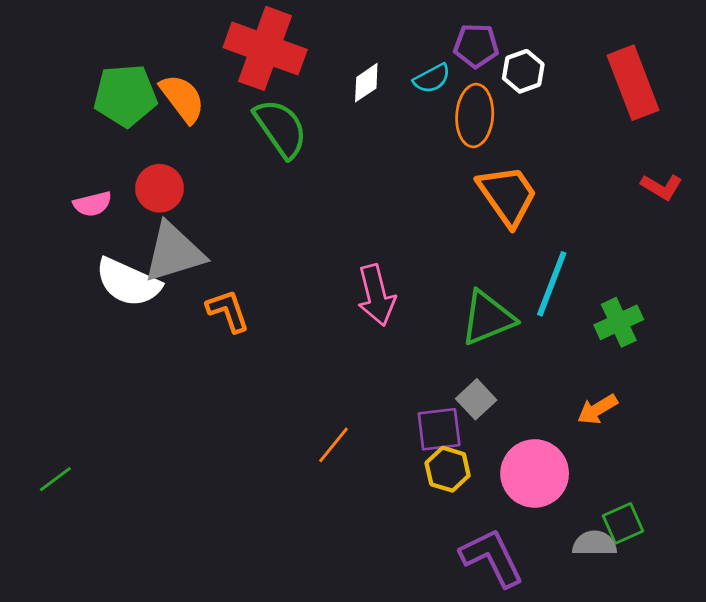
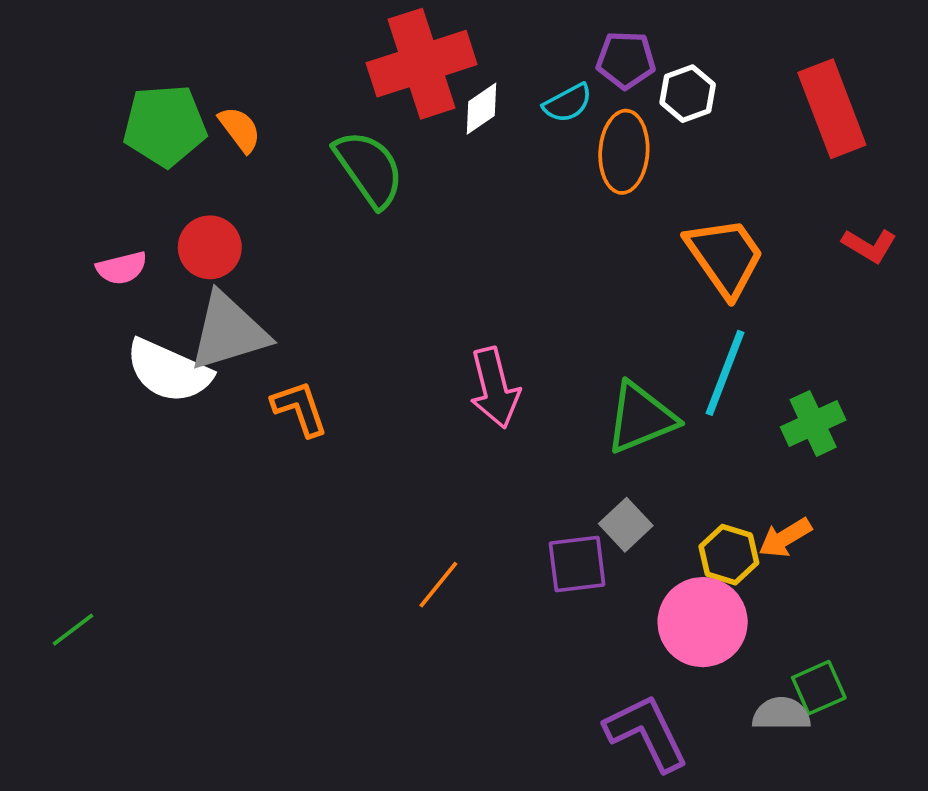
red cross: (265, 48) -> (422, 64), moved, turned -38
orange semicircle: (182, 98) -> (240, 129), size x0.7
orange trapezoid: (508, 195) -> (725, 257), moved
yellow hexagon: (448, 469) -> (729, 555), moved

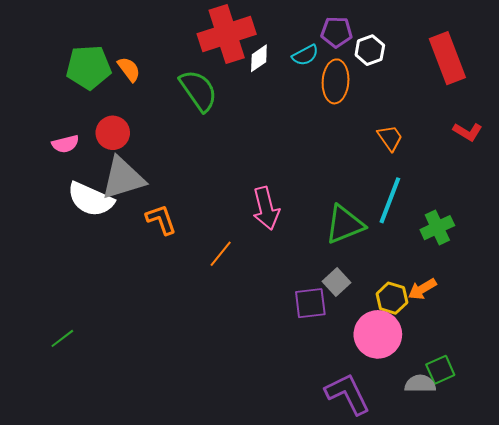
orange trapezoid: (725, 257) -> (390, 138), size x0.6
orange line: (438, 585) -> (221, 254), moved
green line: (73, 630) -> (62, 338), moved

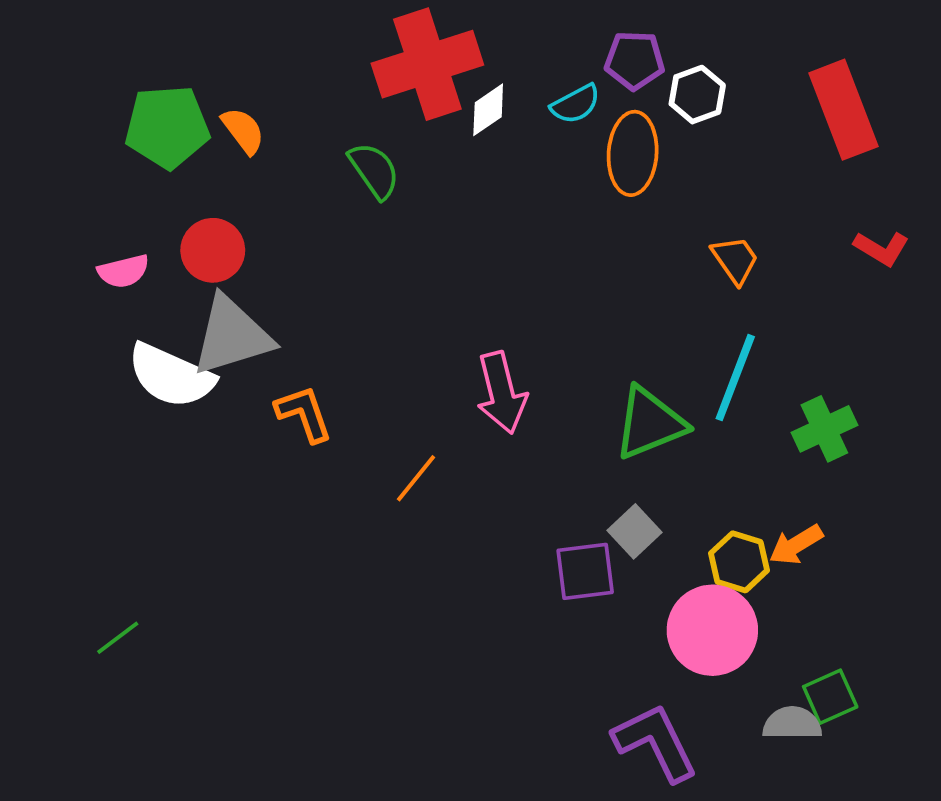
green semicircle: (198, 90) -> (374, 171), size x0.7

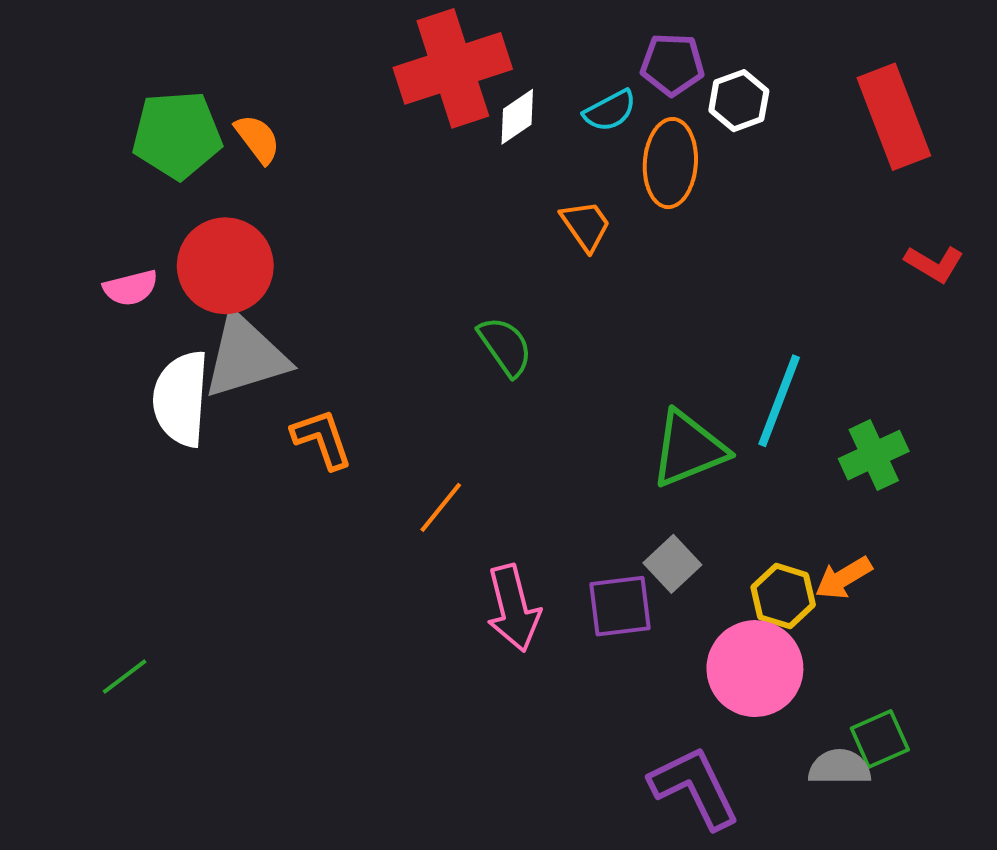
green semicircle: (374, 171) -> (505, 346), moved
red circle: (213, 250) -> (225, 266), size x1.4
orange trapezoid: (735, 260) -> (586, 225), moved
white semicircle: (171, 376) -> (181, 399), turned 70
pink arrow: (502, 393) -> (513, 608), moved

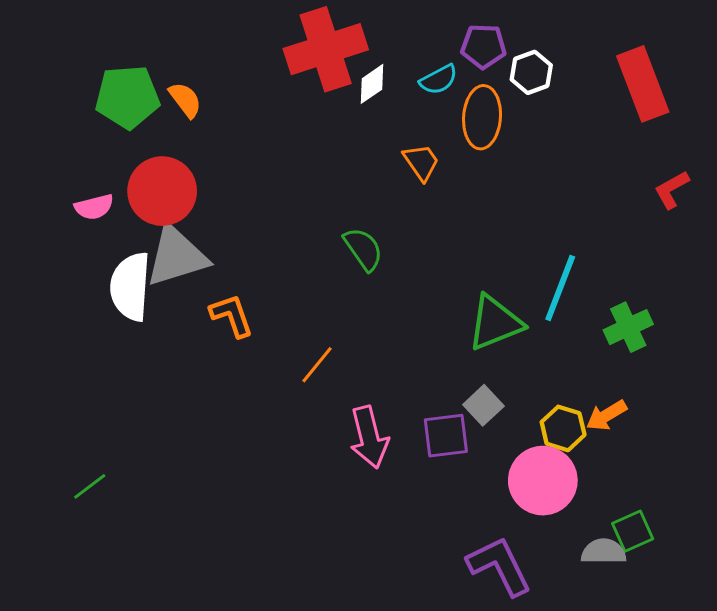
red L-shape: (934, 264) -> (672, 190), turned 120

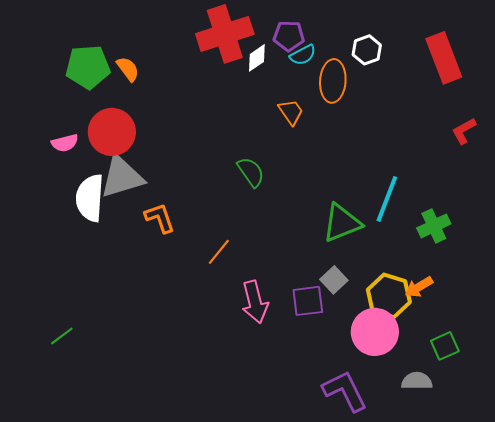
purple pentagon: (483, 46) -> (289, 36), moved
yellow hexagon: (563, 428) -> (389, 296), size x1.4
green square: (633, 531) -> (445, 346), moved

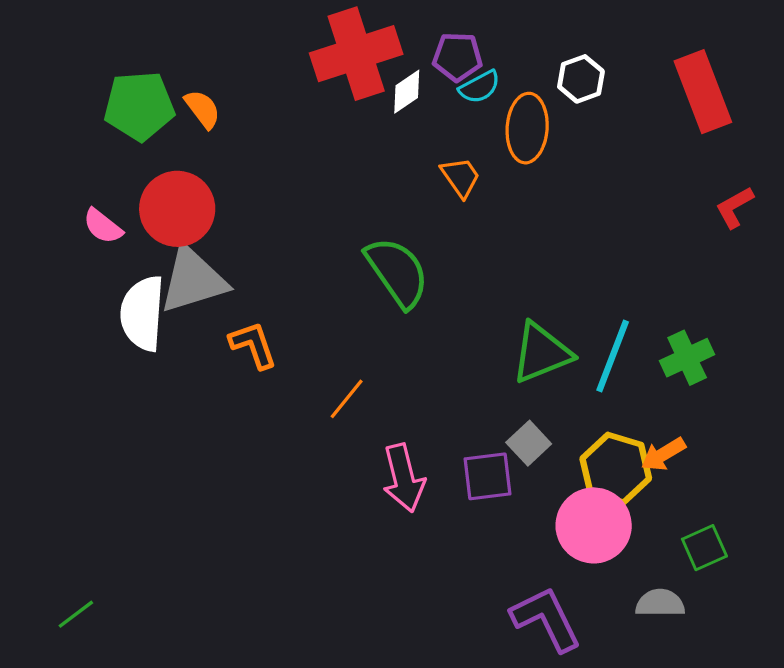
pink semicircle: (65, 143) -> (103, 226), turned 52
green semicircle: (251, 172) -> (397, 272), size x1.5
cyan line: (387, 199) -> (613, 356), moved
green line: (62, 336) -> (76, 614), moved

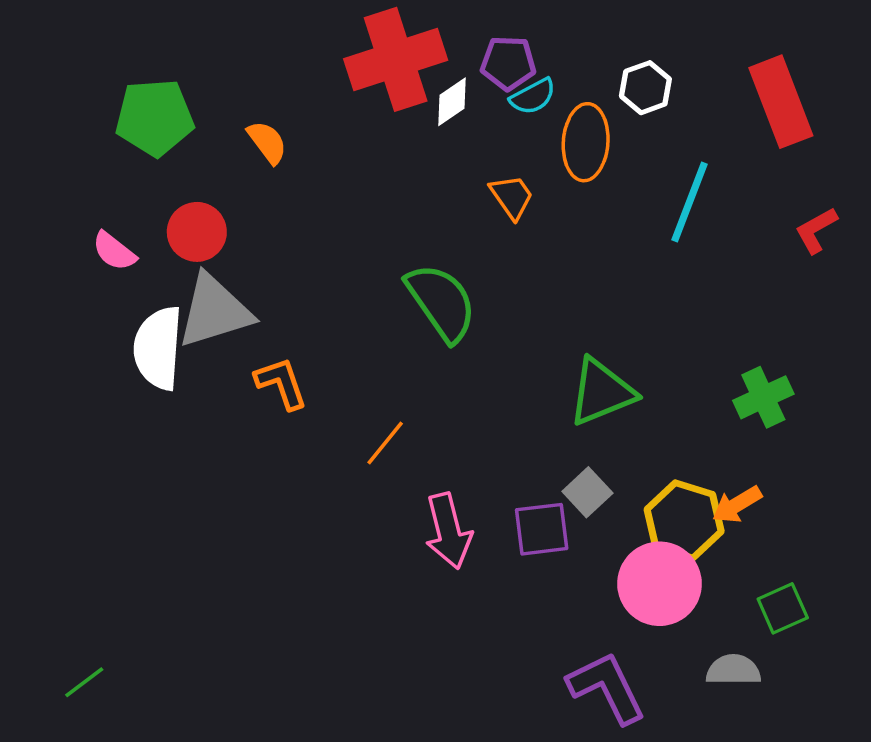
orange semicircle: (203, 109) -> (267, 142), moved
red circle: (177, 209) -> (197, 232), size x0.7
cyan line: (613, 356) -> (689, 202), moved

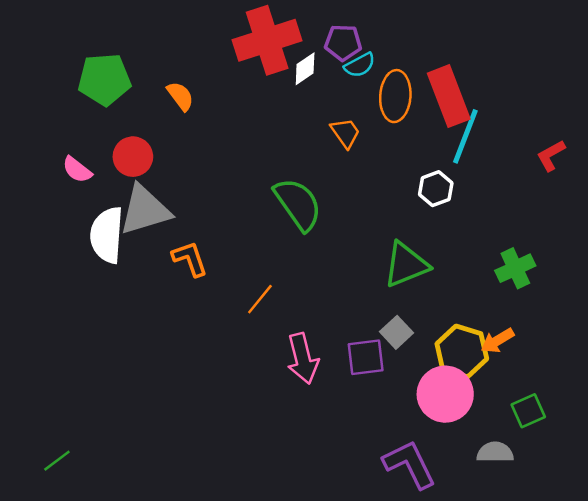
white hexagon: (645, 88) -> (436, 189), moved
red rectangle: (781, 102) -> (449, 96), moved

